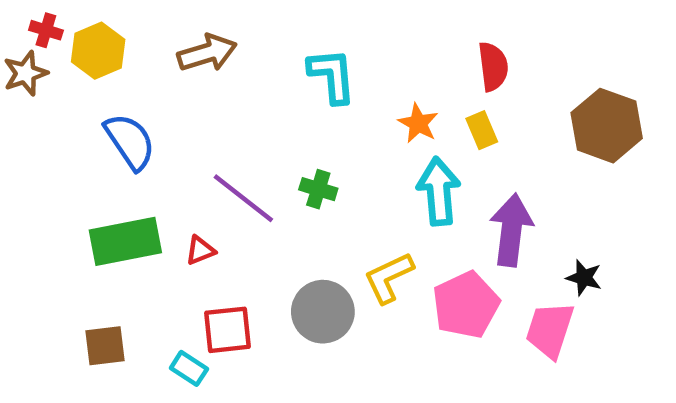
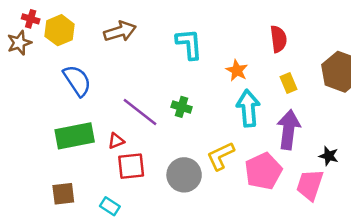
yellow rectangle: (482, 130) -> (288, 83), moved
red square: (228, 330) -> (131, 166), moved

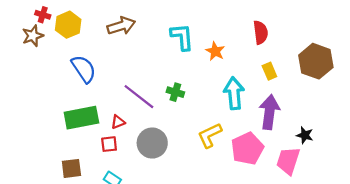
orange star: (237, 70) -> (215, 51), moved
red square: (131, 166) -> (109, 144), moved, size x0.7
gray circle: (184, 175) -> (152, 143), moved

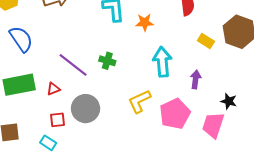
orange star: (215, 51) -> (145, 22), turned -30
yellow rectangle: (269, 71) -> (206, 41), moved, turned -35
purple arrow: (269, 112) -> (196, 79), size x0.6
red square: (109, 144) -> (57, 120), moved

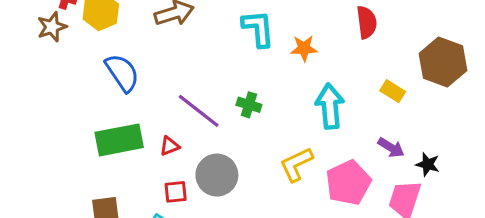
yellow rectangle: (206, 41) -> (393, 91), moved
purple arrow: (196, 79) -> (391, 148), moved, turned 114

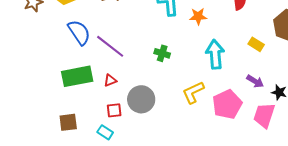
purple line: (199, 111) -> (110, 46), moved

